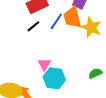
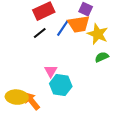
orange trapezoid: (72, 17) -> (79, 24), turned -85
green semicircle: (95, 73) -> (102, 57), moved

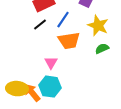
orange trapezoid: (79, 24) -> (69, 41), moved
cyan hexagon: (61, 85) -> (50, 87), moved

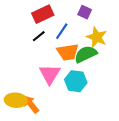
green semicircle: (102, 49) -> (86, 54), moved, size x1.6
pink triangle: (51, 63) -> (50, 74), size x1.6
cyan hexagon: (50, 87) -> (76, 81), moved

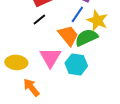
blue line: (62, 31) -> (77, 14), moved
orange trapezoid: (68, 52) -> (68, 35), turned -120
yellow ellipse: (16, 100) -> (16, 62), moved

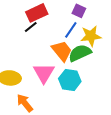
black line: (39, 19) -> (31, 27), moved
yellow star: (97, 20) -> (91, 36), turned -30

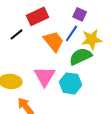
black line: (31, 27) -> (17, 34), moved
orange trapezoid: (62, 51) -> (54, 41), moved

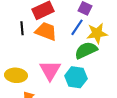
black line: (17, 34) -> (22, 28), turned -56
orange trapezoid: (54, 41) -> (46, 31), moved, turned -30

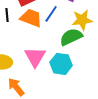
blue line: (77, 27) -> (51, 14), moved

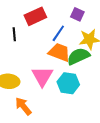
orange trapezoid: (31, 18) -> (59, 52), moved

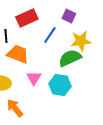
orange trapezoid: (59, 52) -> (18, 54), moved
pink triangle: (42, 76) -> (34, 78), size x0.7

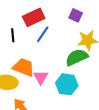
blue line: (50, 35) -> (43, 34), moved
orange trapezoid: (18, 54) -> (24, 67), moved

